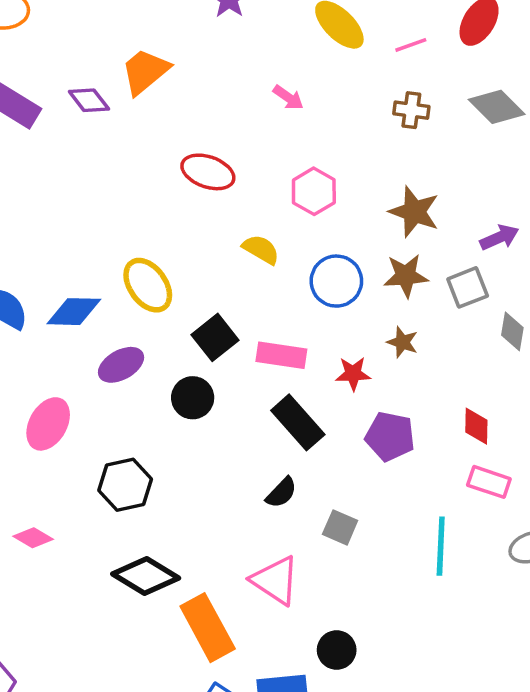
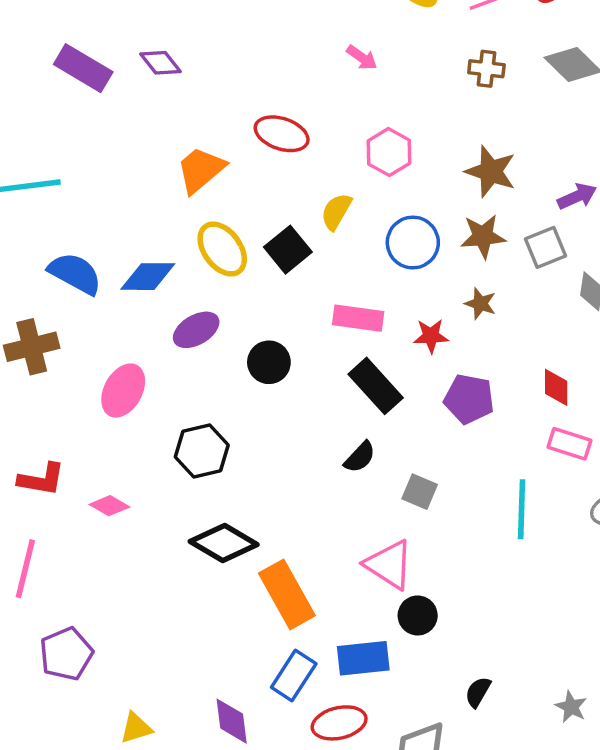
orange trapezoid: (145, 71) -> (201, 170), moved
yellow semicircle: (261, 249) -> (336, 211), turned -90
black square: (215, 337) -> (288, 250), moved
pink triangle: (275, 580) -> (389, 565), moved

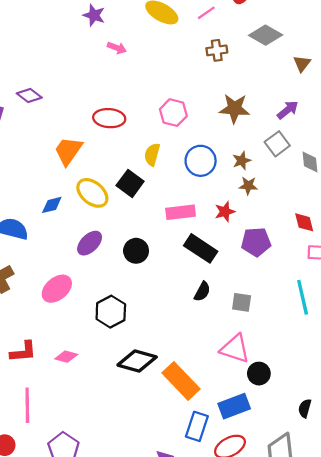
pink arrow: (362, 58) -> (117, 48), moved
brown star: (483, 236) -> (242, 161), moved, size x0.7
blue diamond: (148, 277) -> (52, 205), moved, size x0.7
pink ellipse: (123, 391) -> (57, 289), turned 36

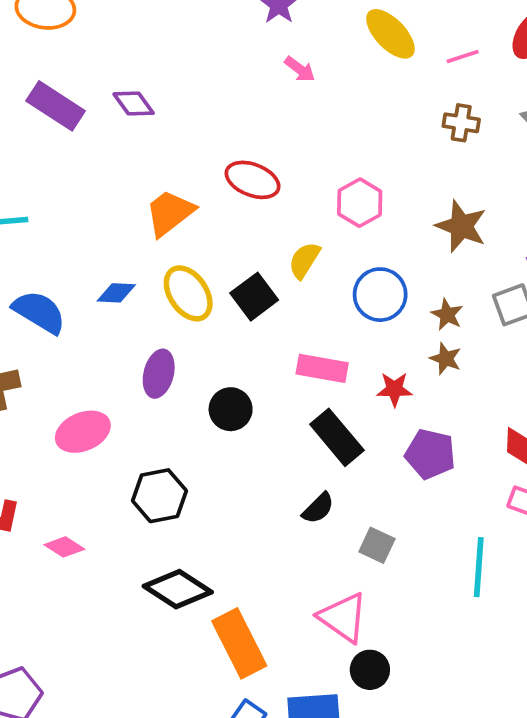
brown star: (242, 161) -> (447, 315), turned 30
purple ellipse: (90, 243) -> (159, 374), turned -48

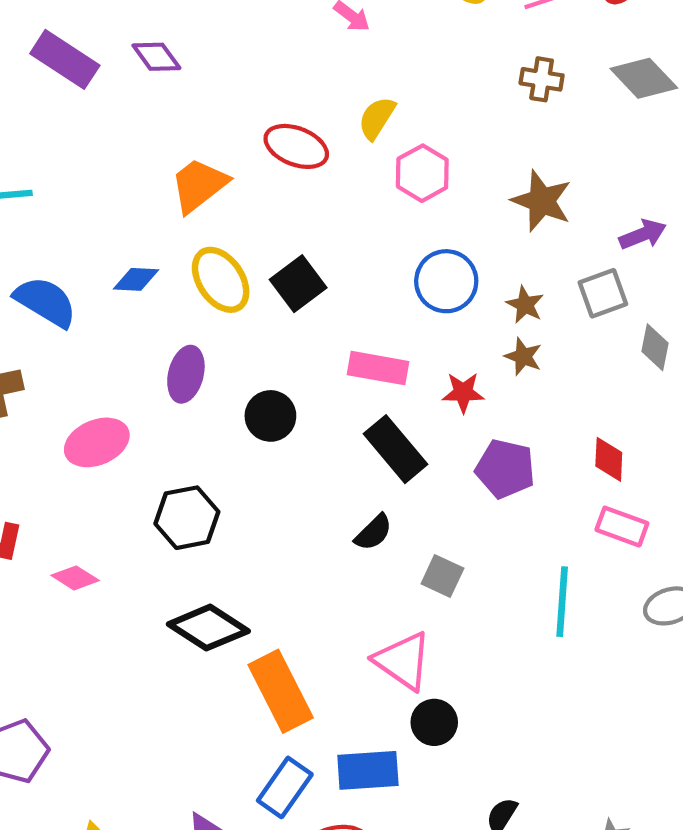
yellow semicircle: (304, 260) -> (377, 118), moved

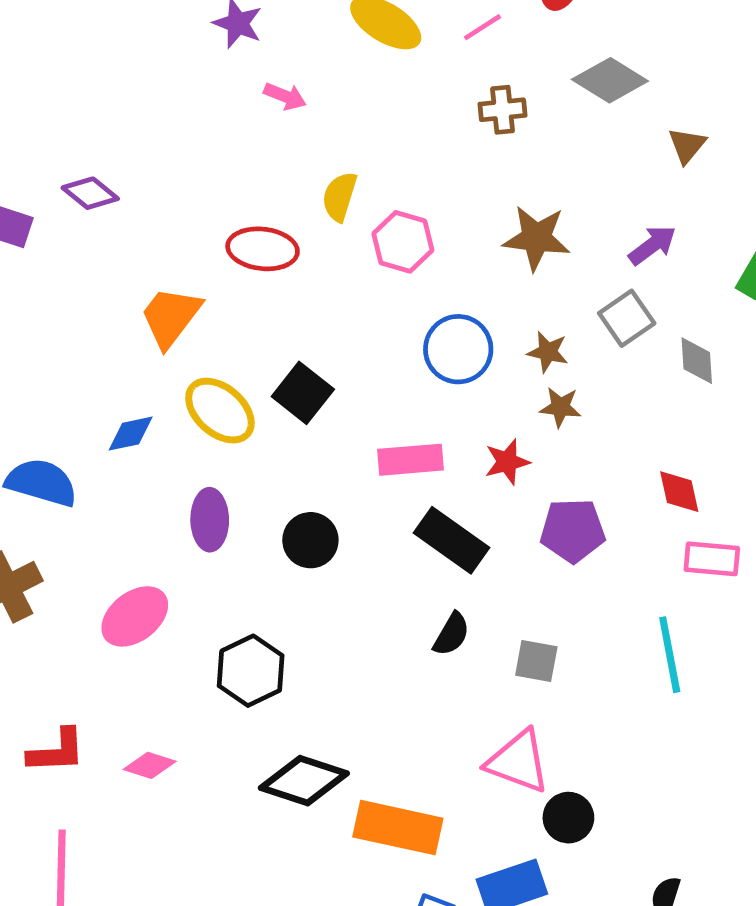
orange rectangle: (281, 691) -> (398, 828), turned -36

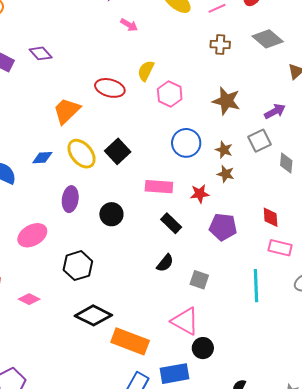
black rectangle: (451, 540) -> (171, 223), size x0.7

